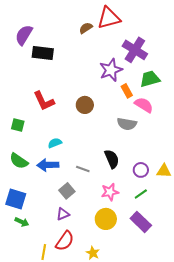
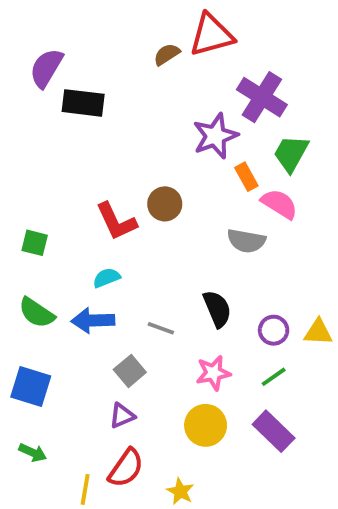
green trapezoid: (150, 79) -> (291, 153), turned -45
red L-shape: (44, 101) -> (116, 221), moved
green arrow: (22, 222) -> (33, 453), moved

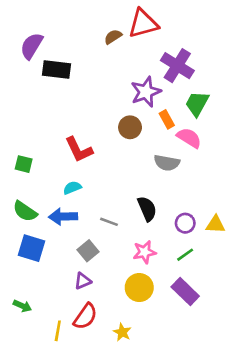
brown circle: (165, 204) -> (130, 127), moved
blue square: (31, 387) -> (32, 248), moved

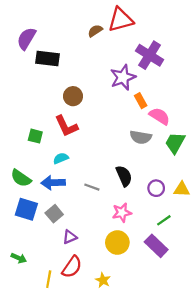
green trapezoid: (197, 104) -> (175, 143), moved
brown circle: (130, 127) -> (73, 96), moved
green square: (24, 164) -> (35, 136), moved
gray square: (88, 251) -> (54, 214), moved
green line: (185, 255) -> (164, 220), moved

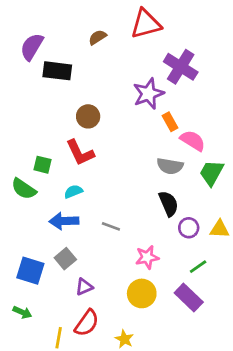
brown semicircle: (95, 31) -> (97, 37), moved
black semicircle: (124, 176) -> (169, 204), moved
green semicircle: (21, 178) -> (24, 189), moved
blue square: (26, 209) -> (30, 271), moved

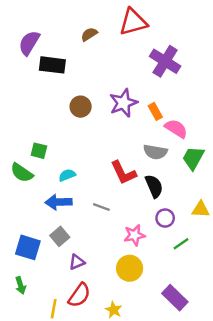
purple star: (148, 94) -> (123, 103), moved
red L-shape: (80, 153) -> (123, 173), moved
purple circle: (189, 228) -> (165, 218), moved
purple rectangle: (189, 298) -> (175, 298), moved
green arrow: (22, 312) -> (21, 285), turned 49

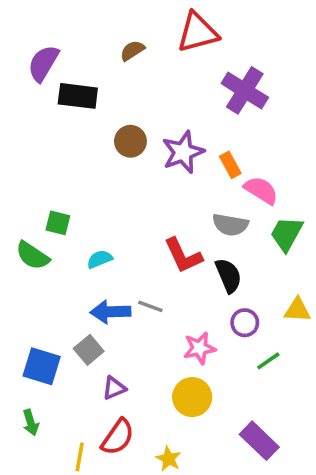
brown circle: (81, 107) -> (130, 141), moved
blue arrow: (59, 202) -> (110, 312), moved

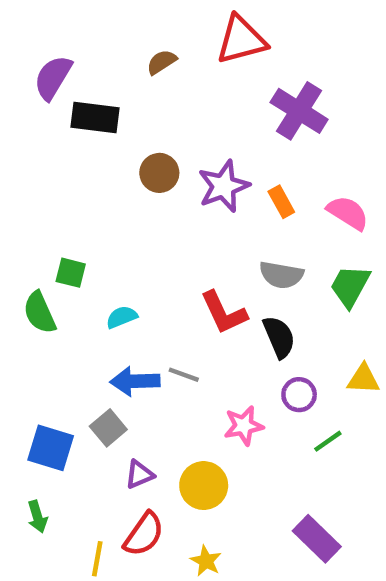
pink semicircle: (261, 190) -> (348, 213), moved
green semicircle: (32, 256) -> (40, 313), turned 32
yellow circle: (192, 397) -> (204, 486), moved

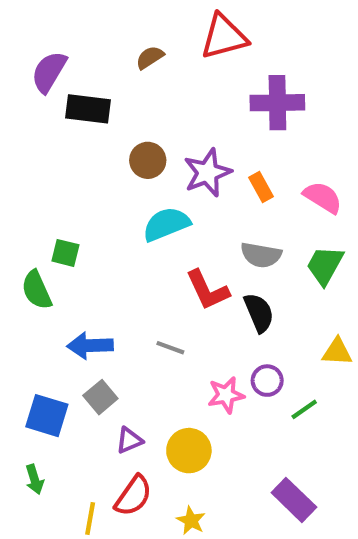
purple cross: (299, 111) -> (277, 103), turned -33
cyan semicircle: (122, 317) -> (166, 224), moved, size x1.6
blue arrow: (135, 381) -> (90, 346), moved
purple circle: (299, 395) -> (267, 381), moved

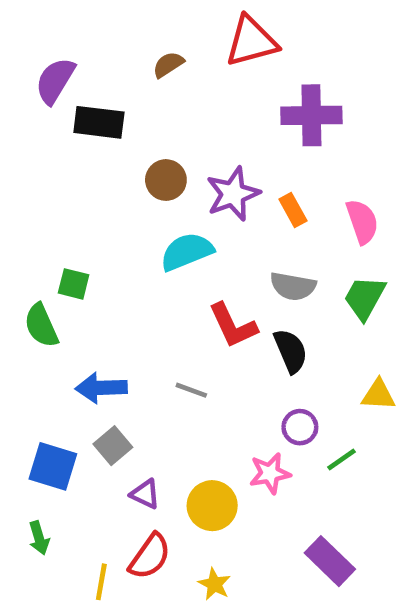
pink semicircle: (323, 197) -> (362, 222), turned 39
pink star: (226, 395) -> (270, 473), moved
purple triangle: (129, 440) -> (145, 494), turned 48

